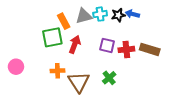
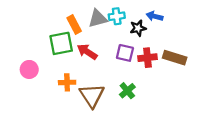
black star: (118, 15) -> (138, 28), moved
red arrow: (75, 44) -> (87, 52), turned -78
pink circle: (16, 67) -> (29, 69), moved

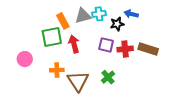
red arrow: (87, 52) -> (74, 44), turned 42

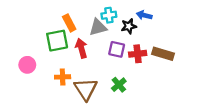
gray triangle: (83, 16) -> (98, 27), moved

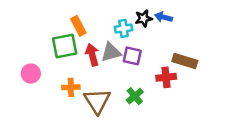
cyan cross: (109, 15) -> (123, 28), moved
black star: (129, 26) -> (144, 18), moved
gray triangle: (98, 27) -> (111, 52), moved
red cross: (138, 54) -> (166, 77), moved

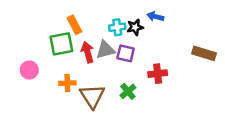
black star: (144, 18) -> (135, 27), moved
brown rectangle: (185, 61) -> (204, 53), moved

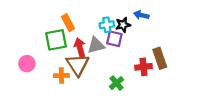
purple square: (126, 53) -> (114, 39), moved
brown rectangle: (204, 53) -> (160, 58), moved, turned 54
brown triangle: (92, 96) -> (78, 65), moved

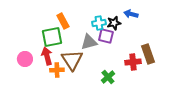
red arrow: (80, 47) -> (47, 56), moved

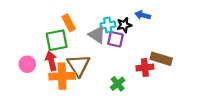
gray triangle: (89, 42) -> (97, 35), moved, turned 48
brown rectangle: (148, 54) -> (161, 59), turned -54
orange cross: (57, 70) -> (62, 76), size x1.6

